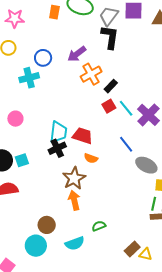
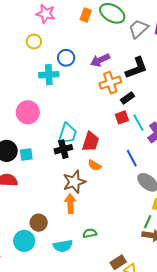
black L-shape: (110, 37) -> (136, 68), moved, turned 50
pink circle: (15, 119) -> (28, 112), size x1.5
red trapezoid: (83, 136) -> (91, 142), turned 80

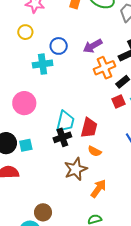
orange arrow: (70, 204) -> (98, 189), moved, turned 42

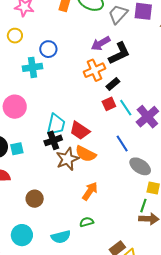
purple arrow: (93, 46) -> (101, 43), moved
red trapezoid: (89, 128) -> (80, 131), turned 110
orange semicircle: (95, 151) -> (86, 154), size x1.5
brown star: (76, 169) -> (67, 159), moved
brown circle: (43, 212) -> (35, 199), moved

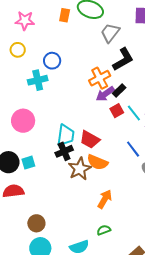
gray trapezoid: (118, 14) -> (110, 33), moved
purple arrow: (101, 43) -> (105, 94), moved
brown circle: (35, 199) -> (36, 223), moved

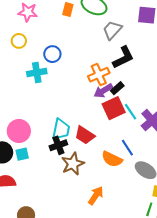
red square: (117, 111) -> (114, 108), size x1.6
pink circle: (23, 121) -> (19, 131), moved
orange semicircle: (97, 162) -> (112, 159), moved

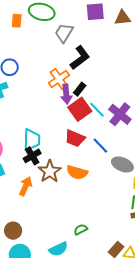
purple arrow: (103, 91) -> (66, 94), turned -54
red trapezoid: (85, 135) -> (75, 138), moved
orange semicircle: (112, 159) -> (77, 172), moved
orange arrow: (96, 196) -> (26, 186), moved

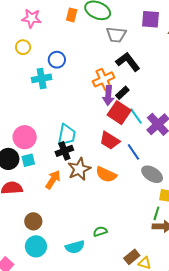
gray trapezoid: (64, 33) -> (116, 35), turned -125
black L-shape: (80, 58) -> (128, 62), turned -100
red square: (80, 109) -> (119, 113), turned -30

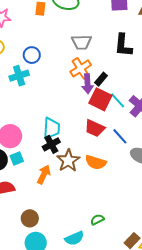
gray trapezoid: (116, 35) -> (82, 42), moved
black L-shape: (128, 62) -> (123, 45), moved, turned -130

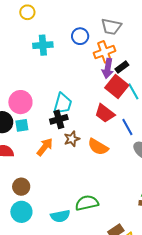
blue circle: (32, 55) -> (80, 36), moved
brown star: (68, 160) -> (72, 139), size x0.7
green semicircle: (97, 219) -> (87, 203), size x1.6

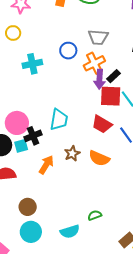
red square: (117, 87) -> (111, 96), turned -30
black cross: (59, 119) -> (33, 136), moved
green semicircle: (87, 203) -> (95, 215), size x0.6

